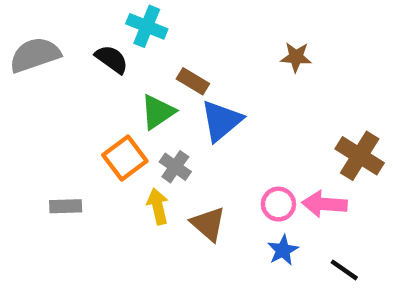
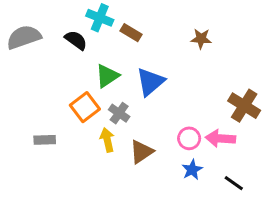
brown rectangle: (193, 81) -> (131, 33), moved
brown triangle: (208, 224) -> (141, 152), turned 45

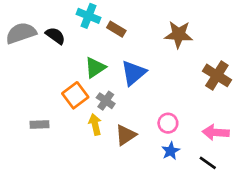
brown star: (201, 39) -> (179, 34), size x1.5
black semicircle: (76, 40) -> (55, 36), moved
brown cross: (244, 106) -> (217, 75), moved
pink arrow: (220, 138) -> (216, 132), moved

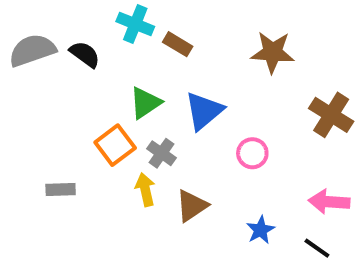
pink circle: (168, 123) -> (252, 153), moved

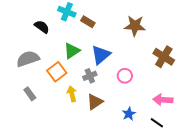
gray semicircle: (32, 50) -> (28, 59), moved
gray cross: (161, 153) -> (90, 76), moved, turned 32
gray rectangle: (61, 190) -> (30, 94), turned 56

